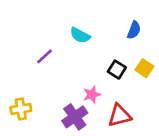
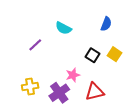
yellow cross: (21, 109) -> (30, 86), moved

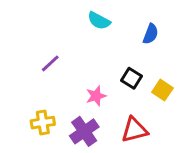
cyan semicircle: (63, 28) -> (99, 21), moved
yellow square: (114, 54) -> (162, 90), moved
pink star: (73, 75) -> (96, 96), moved

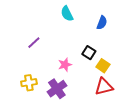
cyan semicircle: (99, 21) -> (67, 14), turned 35
yellow square: (162, 90) -> (103, 66), moved
red triangle: (134, 130) -> (104, 87), moved

